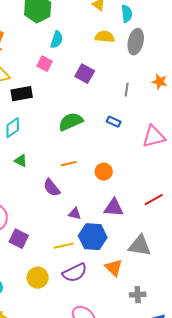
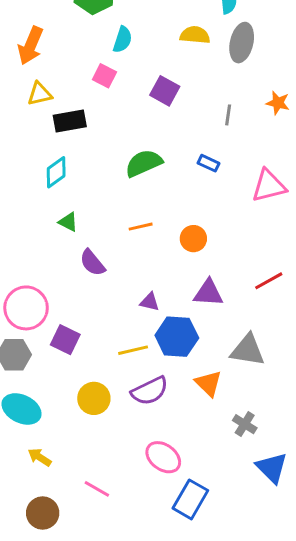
purple semicircle: (52, 188) -> (92, 263), moved
gray cross: (138, 295) -> (245, 424), turned 35

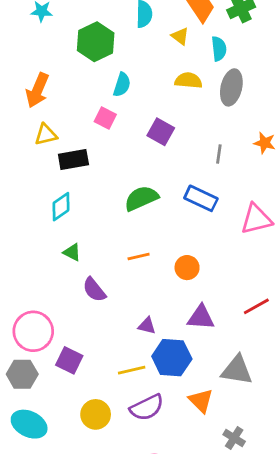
blue rectangle: (208, 163) -> (201, 198), size x1.6

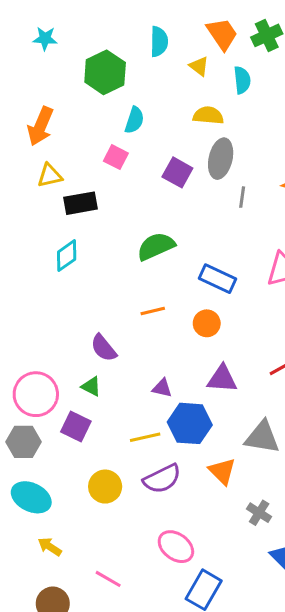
gray ellipse: (231, 87) -> (221, 159), moved
blue rectangle: (201, 198) -> (217, 279), moved
green triangle: (72, 252) -> (91, 386), moved

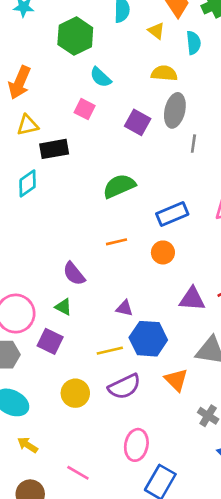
cyan semicircle: (134, 120) -> (101, 77), turned 115
cyan diamond: (67, 256) -> (28, 183), moved
blue rectangle: (217, 279) -> (172, 214), turned -48
purple triangle: (222, 379) -> (192, 299), moved
pink ellipse: (176, 547) -> (136, 445), turned 64

